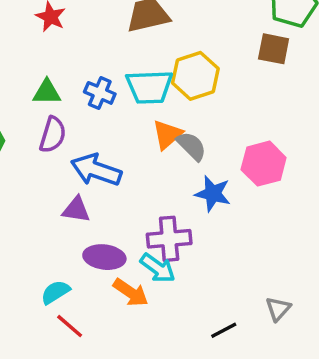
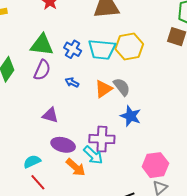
green triangle: (47, 92) -> (42, 45), size x1.4
orange triangle: (167, 134) -> (103, 89), moved
pink hexagon: (264, 164) -> (155, 165), moved
blue arrow: (96, 170) -> (72, 82), moved, size x0.5

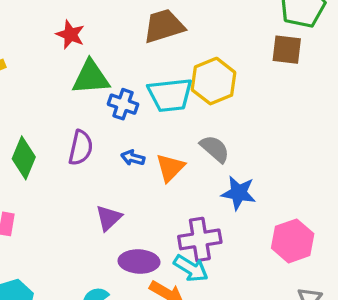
green triangle: (42, 45) -> (91, 77), moved
orange triangle: (103, 89) -> (170, 168), moved
purple triangle: (50, 115) -> (109, 218), turned -48
pink hexagon: (155, 165) -> (293, 241), moved

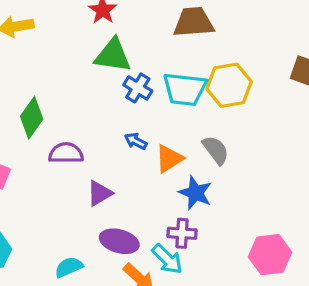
purple semicircle: (81, 148) -> (66, 153), moved, turned -116
blue star: (239, 193) -> (195, 193), moved
purple cross: (200, 239) -> (182, 233), size x0.7

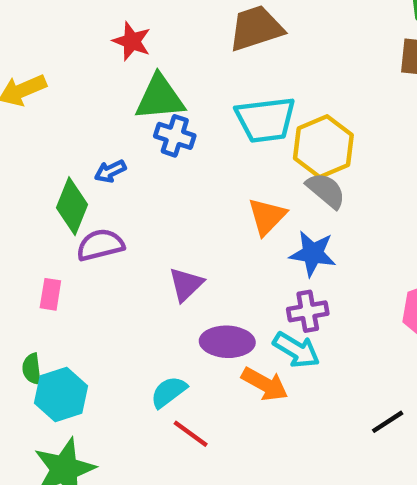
yellow hexagon: (229, 85) -> (323, 147), moved
blue cross: (138, 88) -> (175, 136), moved
blue arrow: (136, 141) -> (110, 171), moved, turned -40
purple semicircle: (66, 153) -> (100, 245), moved

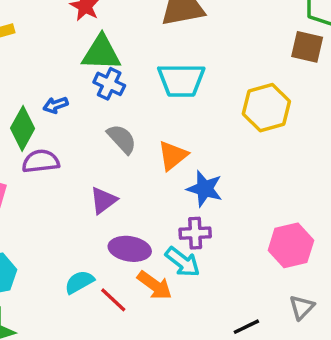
yellow hexagon: (323, 147) -> (266, 108), moved
gray semicircle: (326, 190) -> (122, 139), moved
red line: (191, 434) -> (113, 300), moved

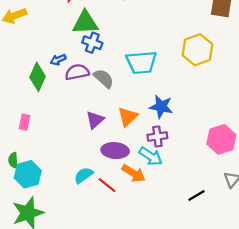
cyan trapezoid: (181, 80) -> (141, 62), moved
orange triangle: (173, 155) -> (128, 117), moved
purple semicircle: (41, 161) -> (77, 72), moved

